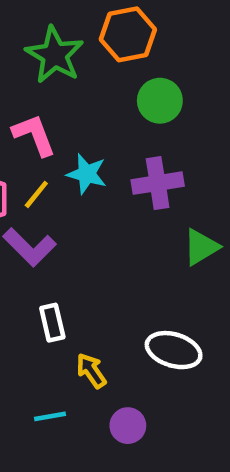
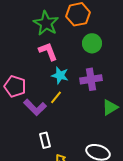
pink L-shape: (34, 135) -> (48, 51), moved
yellow line: (36, 194) -> (56, 97), moved

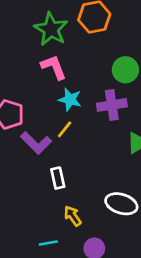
green circle: (92, 43) -> (125, 70), moved
white rectangle: (45, 140) -> (58, 178), moved

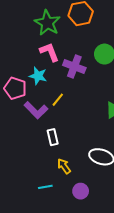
cyan star: (70, 100) -> (38, 76), moved
purple cross: (112, 105) -> (74, 66), moved, turned 30

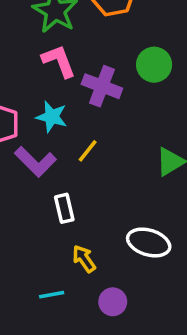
cyan star: (38, 76) -> (52, 117), moved
yellow line: (58, 100) -> (88, 151), moved

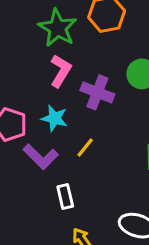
pink L-shape: (59, 61) -> (61, 71), turned 52

